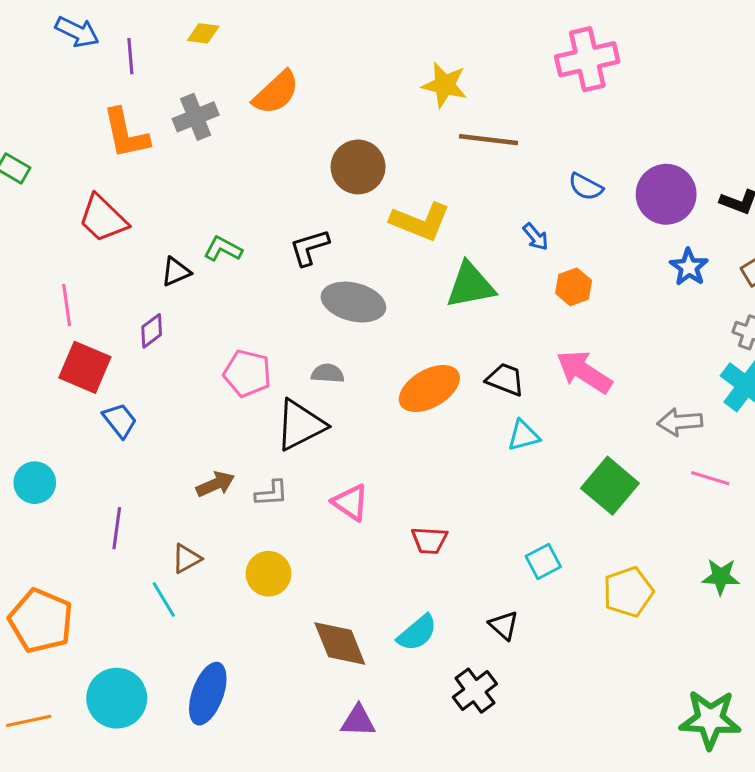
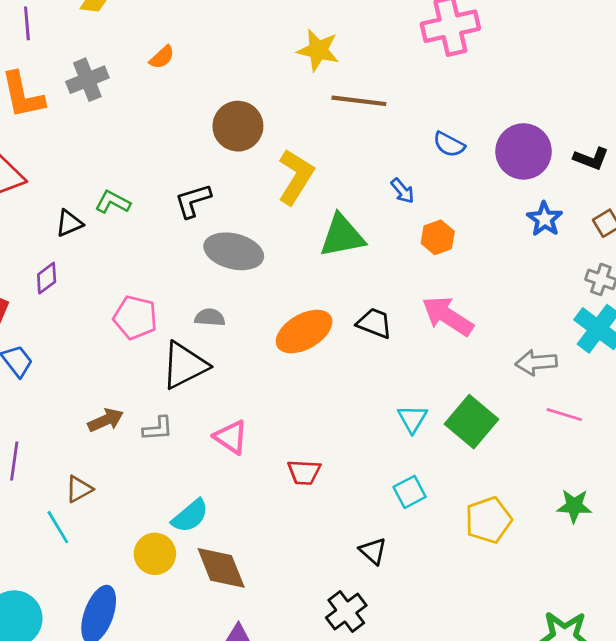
orange semicircle: (276, 93) -> (162, 57), size x0.6
yellow L-shape: (420, 222) -> (296, 177), turned -80
cyan triangle: (523, 436) -> (412, 419), moved, turned -44
yellow circle: (268, 574) -> (155, 554), moved
cyan semicircle: (417, 633) -> (190, 516), moved

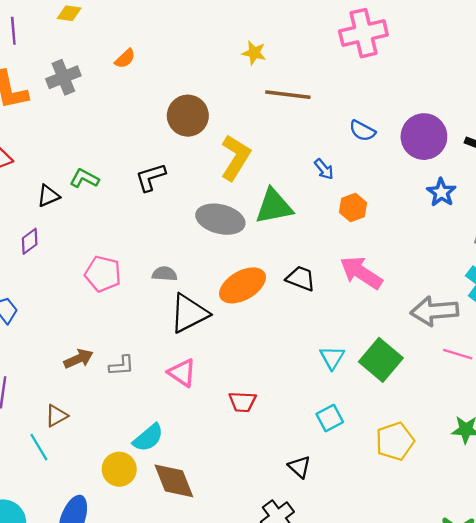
yellow star: (318, 50) -> (254, 53), size x0.7
gray ellipse: (234, 251) -> (220, 219), moved
gray arrow: (536, 362) -> (434, 311), size x1.4
black triangle: (184, 365) -> (189, 313), moved

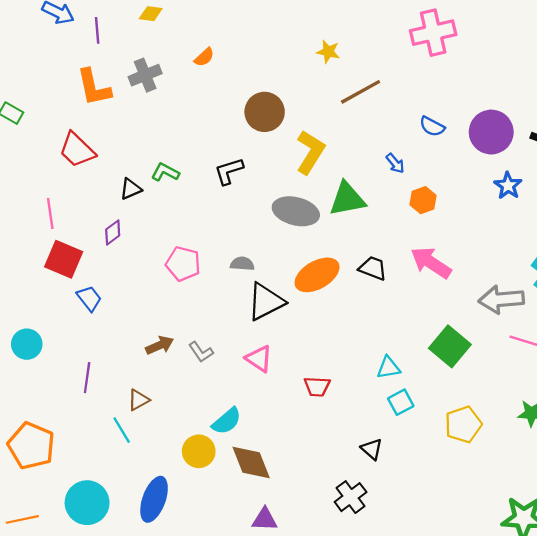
brown line: (288, 95) -> (361, 92), turned -36
cyan triangle: (332, 358) -> (388, 368), moved, turned 50
gray L-shape: (122, 366) -> (201, 352), turned 60

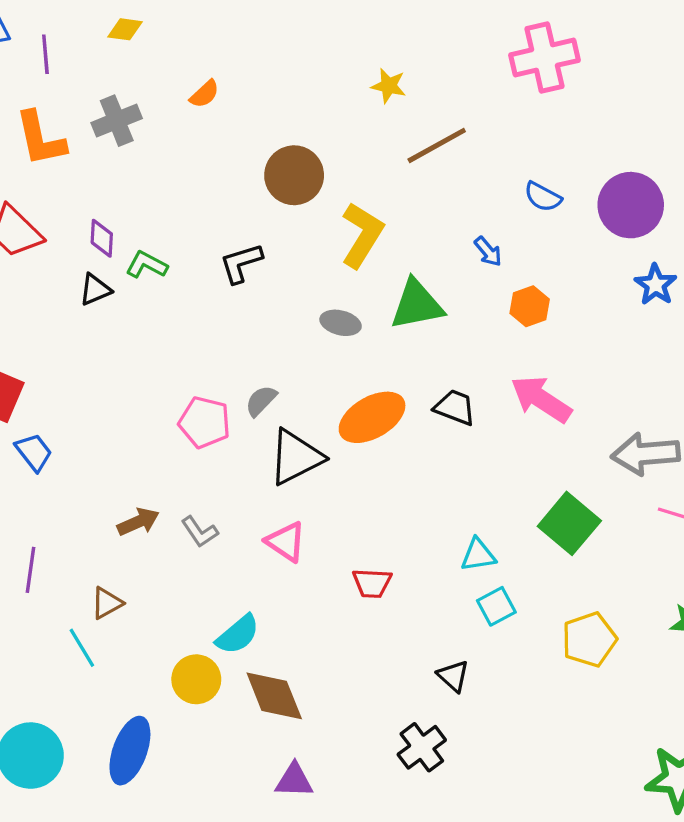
gray ellipse: (296, 211) -> (341, 323), size x0.6
purple diamond: (113, 232) -> (102, 238), moved, turned -50
pink pentagon: (183, 264) -> (205, 422), moved
gray semicircle: (242, 264) -> (261, 401), turned -50

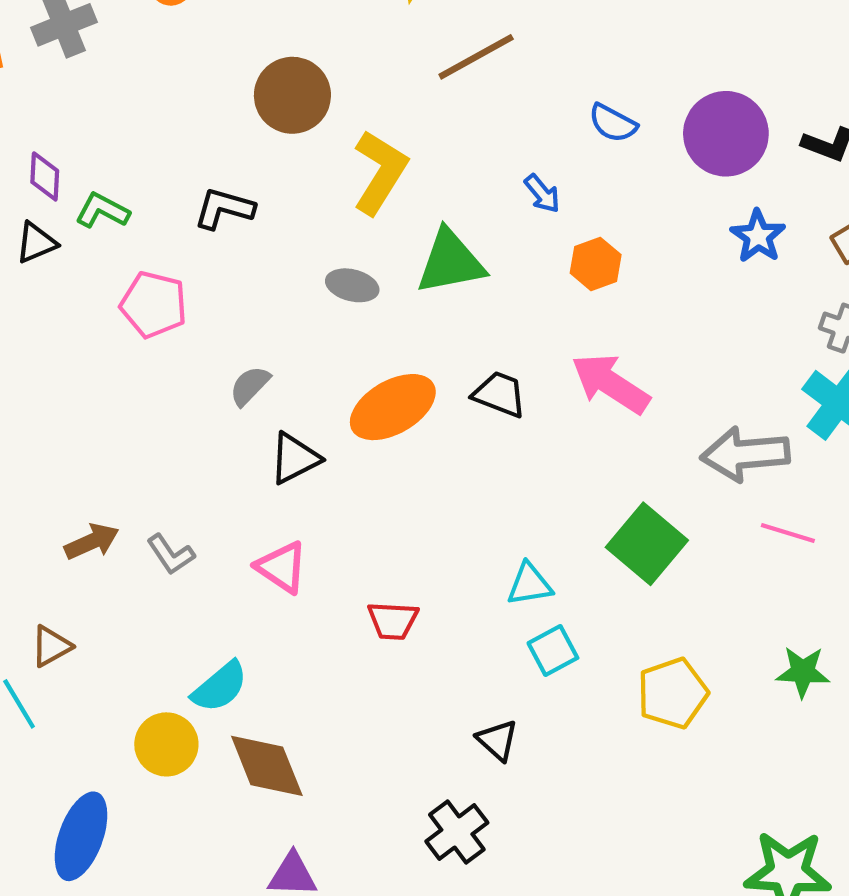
black L-shape: (241, 263) -> (224, 208), turned 33
pink pentagon: (205, 422) -> (154, 305), moved
black triangle: (296, 457) -> (295, 458), size x0.7

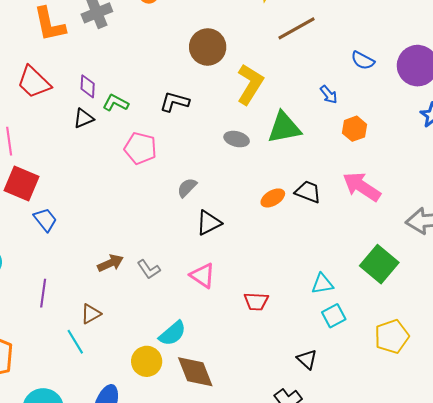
orange ellipse: (393, 407) -> (273, 198), moved, size x0.6

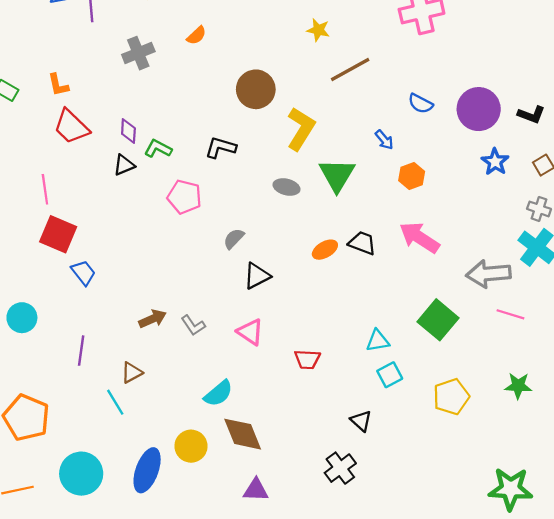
orange L-shape: (49, 24) -> (58, 85), moved, size x0.6
green triangle: (284, 128) -> (337, 175), turned -48
yellow circle: (147, 361) -> (191, 446), moved

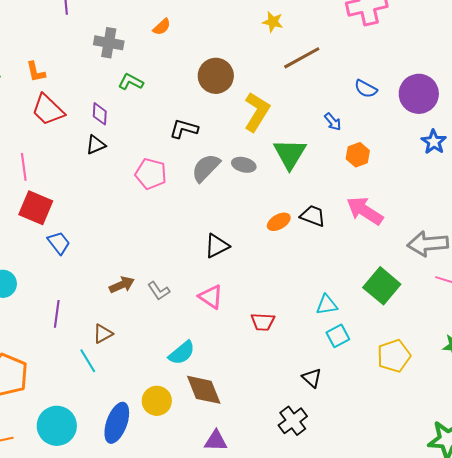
gray cross: (138, 53) -> (109, 43), turned 32
green L-shape: (158, 149) -> (131, 82), moved
gray semicircle: (234, 239) -> (206, 168), moved, size x1.5

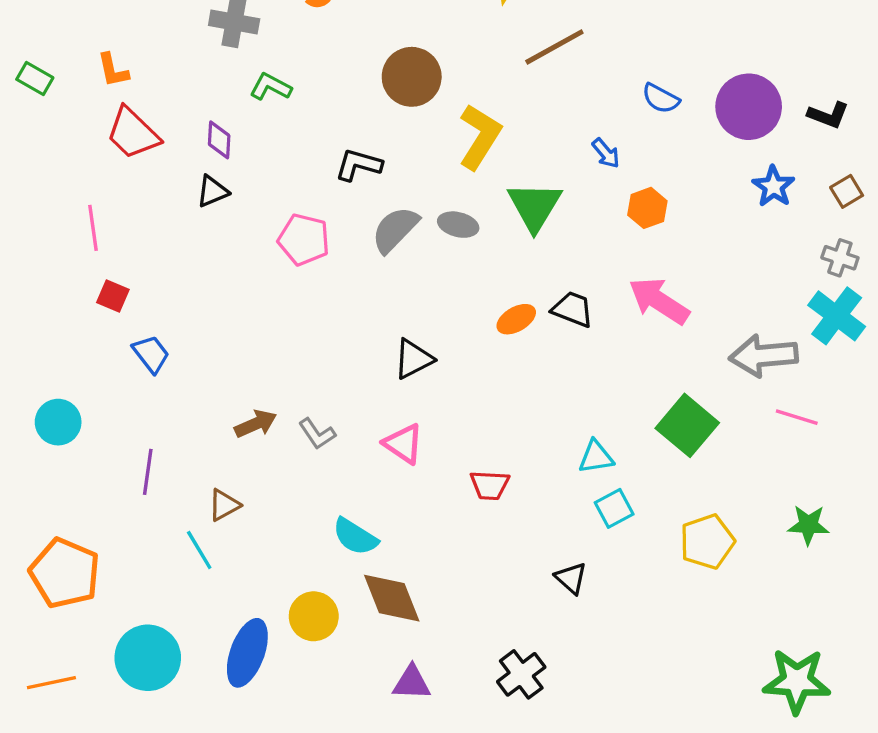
red square: (36, 208) -> (113, 296), size x0.6
cyan semicircle: (182, 353) -> (355, 537), turned 72
black cross: (293, 421) -> (521, 674), moved

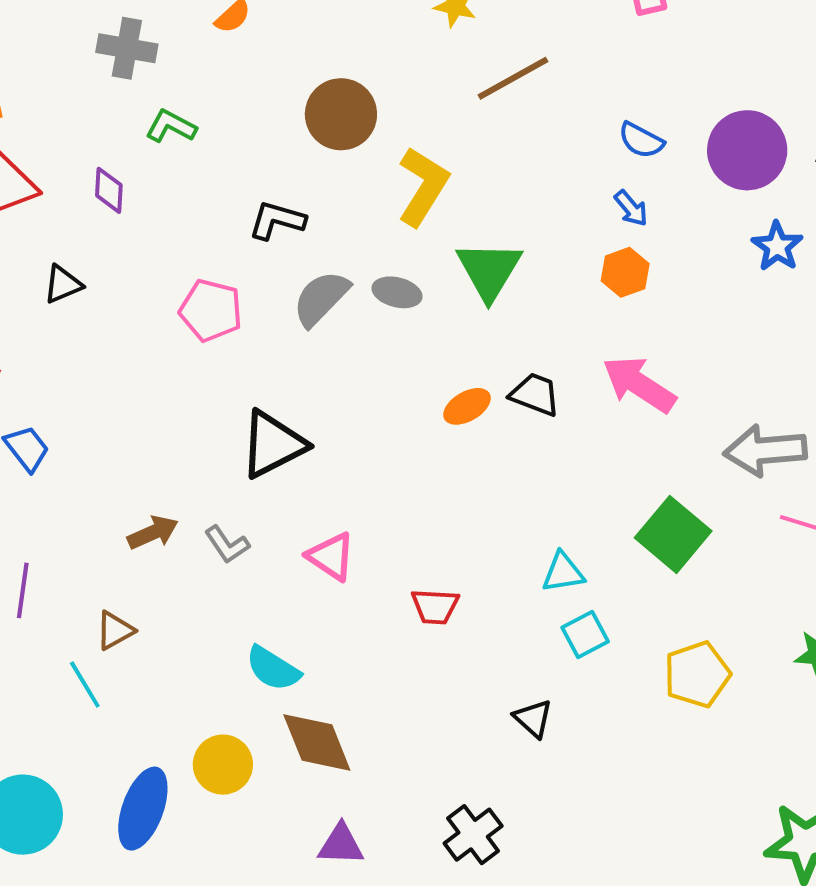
blue arrow: (606, 153) -> (631, 208), moved
black triangle: (212, 191) -> (63, 284), moved
black triangle: (413, 359) -> (273, 444), moved, size x1.4

